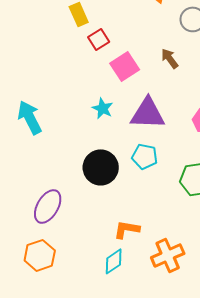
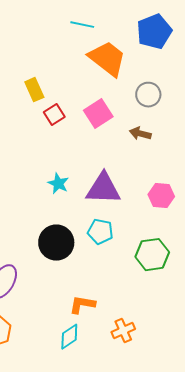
brown arrow: (170, 58) -> (140, 134), moved, turned -40
pink square: (125, 66) -> (98, 114), moved
orange cross: (168, 255) -> (123, 331), size x0.7

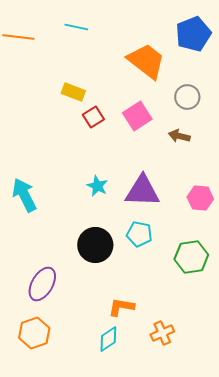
cyan line: (82, 25) -> (76, 27), moved
yellow rectangle: (34, 90) -> (73, 92), turned -45

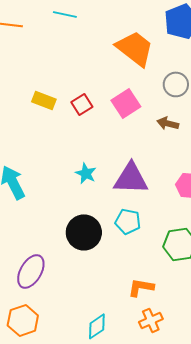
yellow rectangle: (73, 92) -> (44, 100), moved
orange L-shape: (121, 307) -> (141, 287), moved

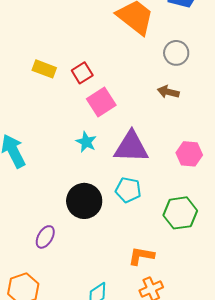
pink square: (126, 103) -> (101, 102), moved
purple ellipse: (31, 271) -> (45, 237), moved, size x0.7

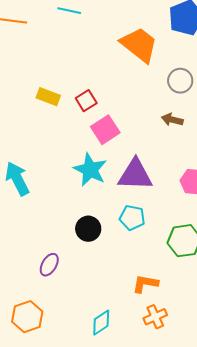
cyan star: (86, 142) -> (90, 170), size x1.6
black circle: (84, 201) -> (88, 229), size x0.7

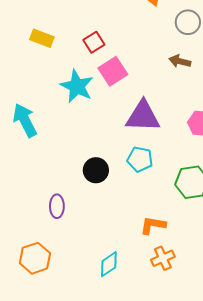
yellow rectangle: (48, 97) -> (42, 38), moved
cyan star: (90, 170) -> (77, 86), moved
purple ellipse: (49, 265) -> (57, 206), turned -30

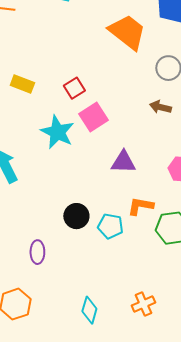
purple triangle: (143, 116) -> (123, 162), size x0.7
cyan pentagon: (140, 159) -> (110, 226), moved
orange L-shape: (153, 225) -> (140, 206), moved
cyan diamond: (109, 264) -> (89, 310), turned -40

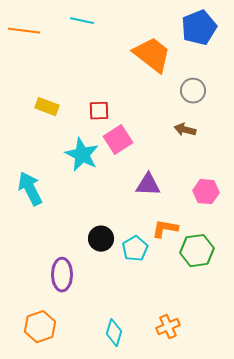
red square: (74, 88) -> (99, 111), turned 30
cyan pentagon: (110, 226) -> (135, 249), turned 30
purple ellipse: (37, 252) -> (62, 275), size x1.4

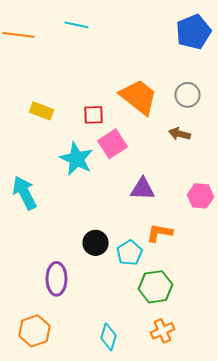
orange trapezoid: (152, 55) -> (138, 97), moved
green hexagon: (197, 251) -> (156, 287), moved

